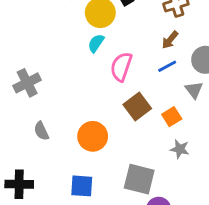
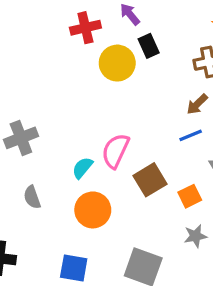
cyan semicircle: (96, 43) -> (82, 168), moved
pink semicircle: (121, 67) -> (115, 151), moved
gray star: (180, 149) -> (195, 236), turned -30

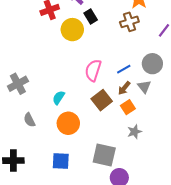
brown arrow: (197, 104) -> (124, 88), moved
pink semicircle: (115, 151) -> (93, 70), moved

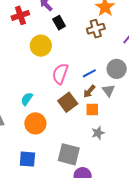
yellow circle: (72, 30) -> (41, 46), moved
orange square: (128, 107) -> (92, 110), turned 32

